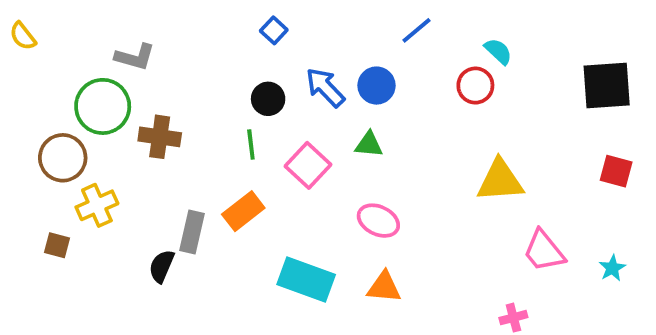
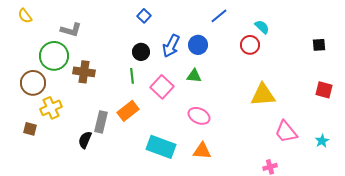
yellow semicircle: (23, 36) -> (25, 16), moved
black square: (607, 86) -> (319, 45), size x0.5
blue arrow: (325, 87) -> (171, 46), turned -110

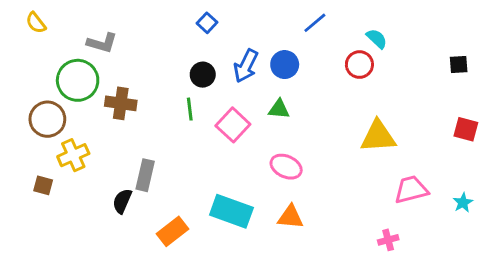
orange rectangle: (128, 111) -> (173, 231), moved
pink trapezoid: (286, 132) -> (411, 190), turned 115

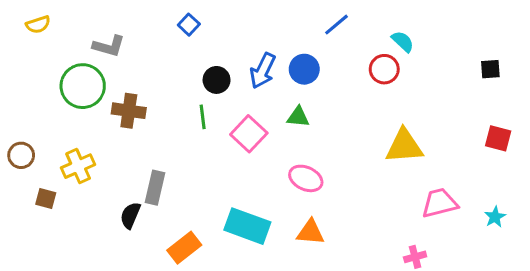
yellow semicircle: (36, 23) -> (38, 25), turned -70
blue square: (207, 23) -> (189, 25), moved
brown circle: (47, 119) -> (21, 155), moved, size x0.7

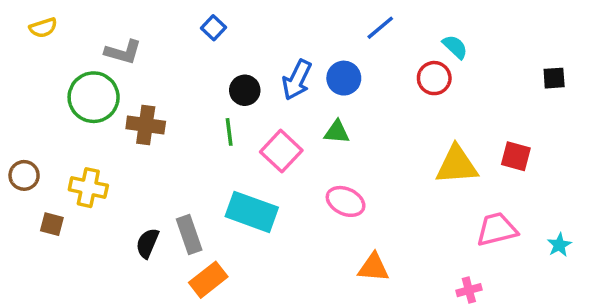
red square: (498, 138) -> (516, 156), moved
yellow cross: (78, 166) -> (88, 188), turned 36
gray rectangle: (155, 188) -> (189, 234), moved, turned -32
cyan rectangle: (247, 226) -> (252, 212), moved
orange triangle: (310, 232) -> (373, 268), moved

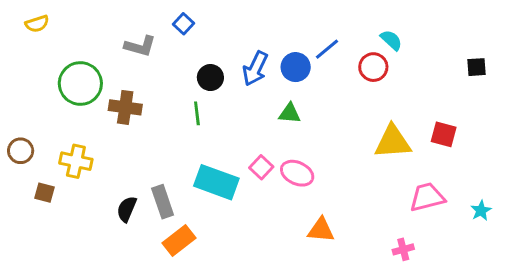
blue line: (380, 28) -> (327, 49), moved
gray L-shape: (123, 52) -> (140, 46), moved
pink square: (281, 151) -> (261, 167), moved, size x0.7

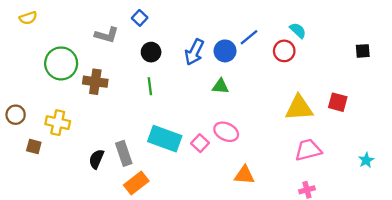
black circle: (210, 78) -> (151, 52), moved
pink square: (261, 167) -> (200, 143), moved
pink trapezoid: (427, 197) -> (308, 150), moved

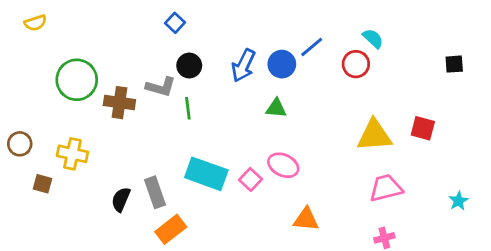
gray L-shape: (107, 35) -> (161, 87), moved

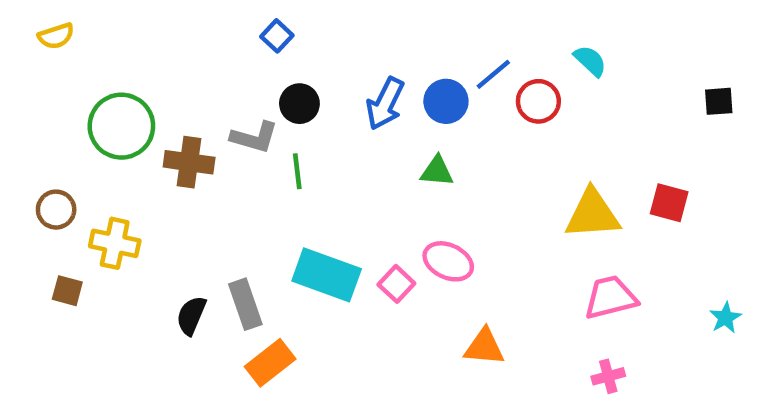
red circle: (356, 64) -> (538, 101), moved
brown circle: (20, 144) -> (56, 210), moved

